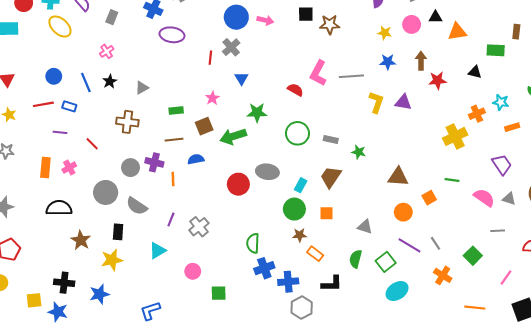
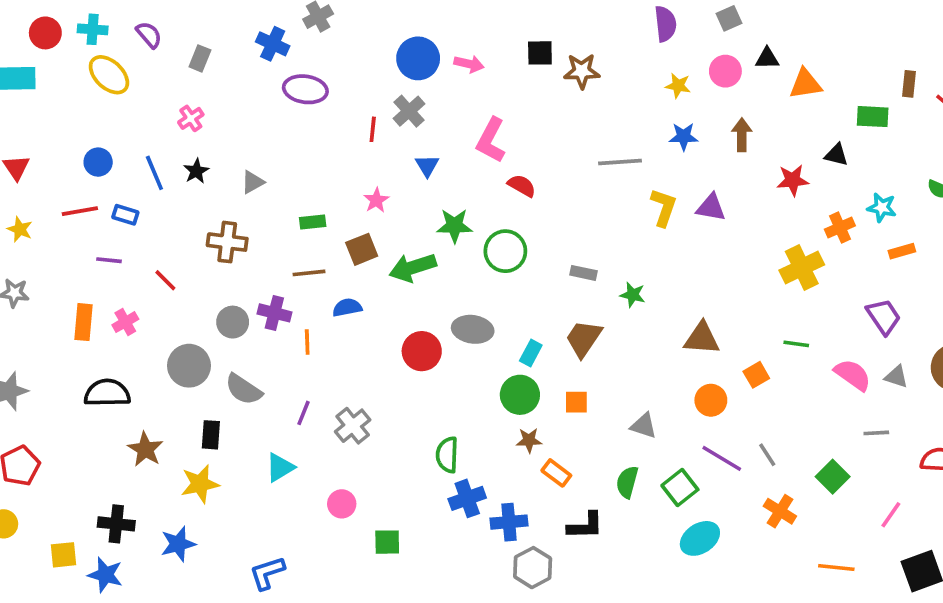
pink L-shape: (318, 73) -> (491, 140), moved
red star: (438, 80) -> (793, 180), moved
green circle: (297, 133) -> (505, 251), moved

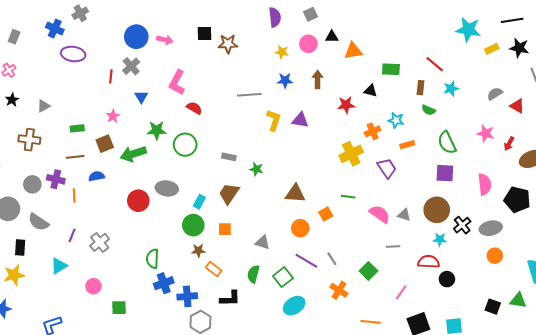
brown rectangle: (909, 84) -> (420, 88), moved
purple trapezoid: (884, 317) -> (387, 168), moved

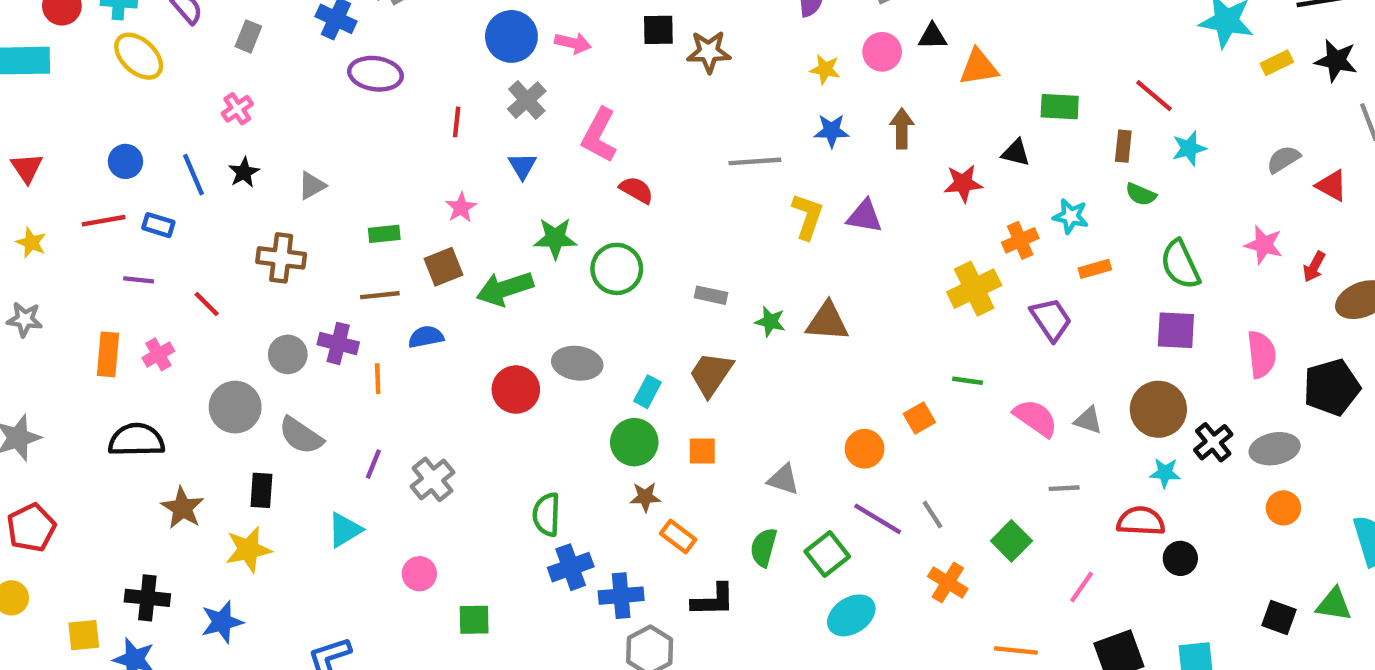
gray cross: (131, 66) -> (527, 100), moved
brown triangle: (295, 194) -> (827, 322), moved
black pentagon: (517, 200) -> (1332, 387), turned -30

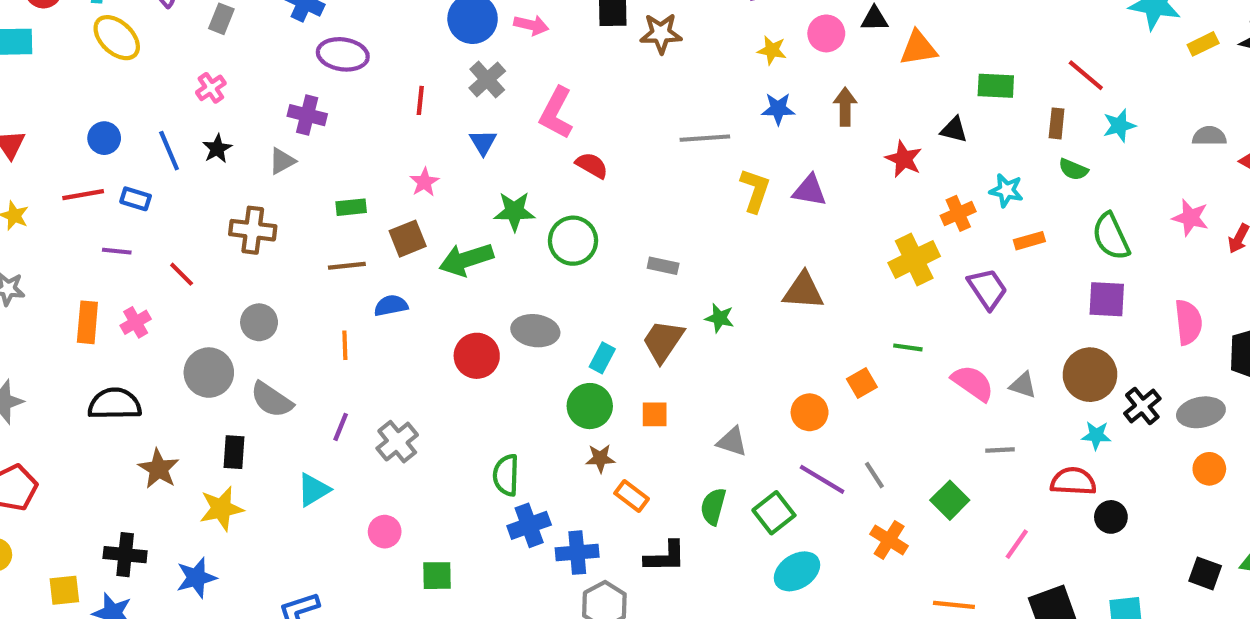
gray semicircle: (1283, 159) -> (1209, 136), turned 32
red star: (963, 183) -> (904, 159), turned 30
green star: (770, 322) -> (720, 318), moved
brown triangle: (827, 322) -> (803, 291), moved
purple cross: (338, 343) -> (307, 115), moved

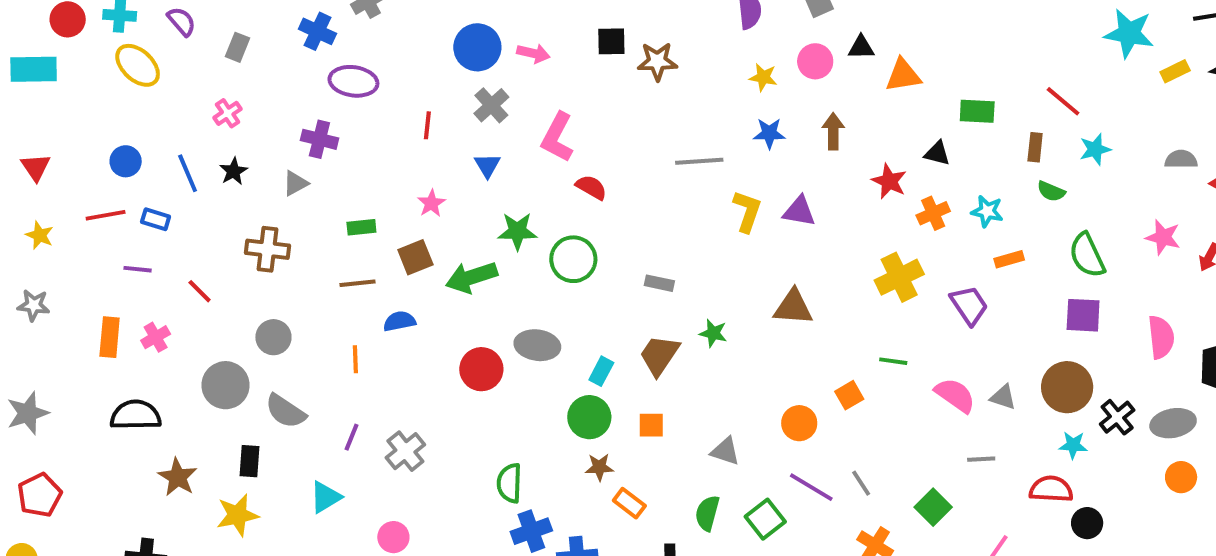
orange cross: (958, 213) -> (933, 213), moved

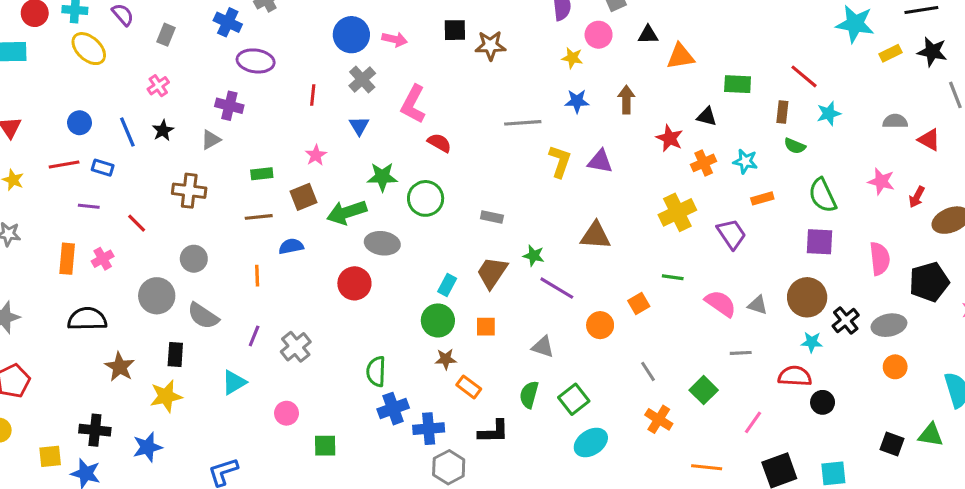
pink circle: (815, 61) -> (599, 35), moved
gray ellipse: (537, 345) -> (382, 243), moved
purple line: (811, 487) -> (557, 288), moved

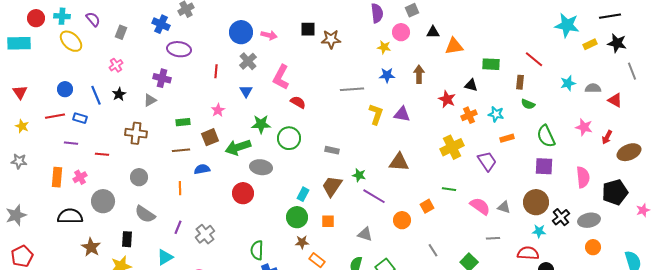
cyan star: (829, 113) -> (568, 83), moved
red line: (137, 223) -> (102, 154), turned -40
gray circle: (157, 296) -> (103, 201), moved

